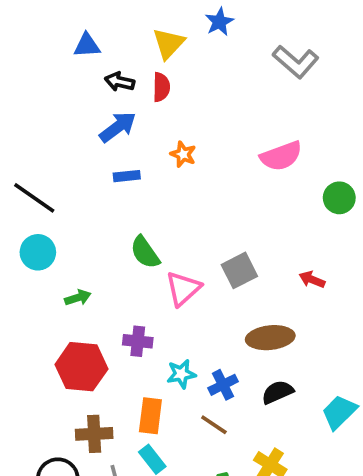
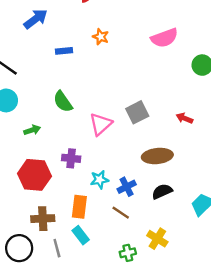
blue arrow: (118, 127) -> (36, 19), moved
green semicircle: (145, 252) -> (63, 102), moved

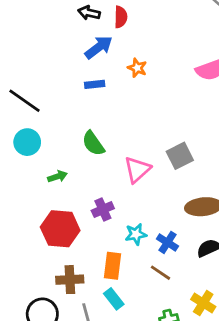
blue arrow: (36, 19) -> (99, 47), moved
purple cross: (71, 158) -> (103, 209), turned -30
blue cross: (127, 187) -> (167, 242), turned -30

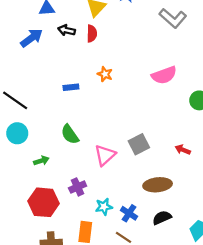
blue arrow: (99, 47) -> (32, 38), moved

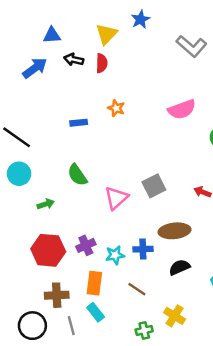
purple cross: (78, 187) -> (86, 245), moved
blue cross: (129, 213) -> (143, 249), moved, turned -35

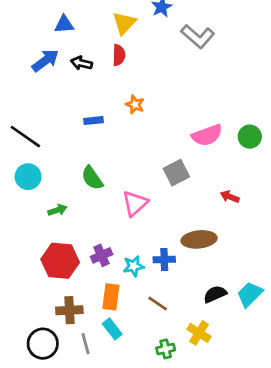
gray L-shape: (192, 46) -> (198, 36), moved
black arrow: (74, 60) -> (81, 63), moved
pink semicircle: (182, 109) -> (207, 135), moved
gray square: (154, 186) -> (176, 173), moved
black semicircle: (179, 267) -> (215, 294), moved

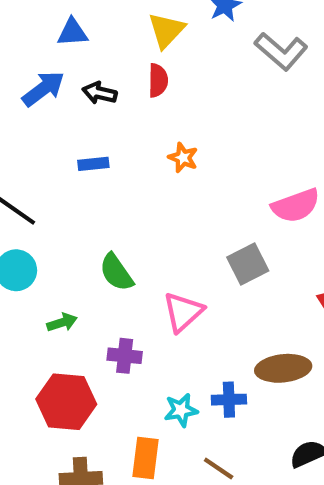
blue rectangle: (94, 121) -> (93, 164), moved
purple cross: (102, 255) -> (125, 356), moved, turned 30

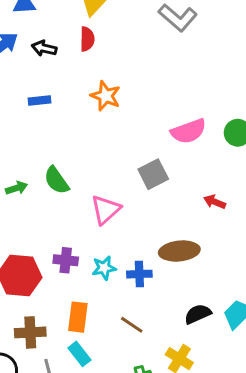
orange star: (183, 158) -> (106, 96), size x1.4
green arrow: (62, 322) -> (16, 188), moved
purple cross: (125, 356) -> (66, 260), moved
cyan star: (181, 410) -> (104, 268), moved

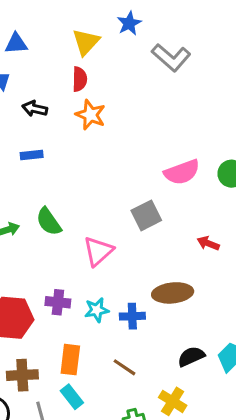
black arrow: (44, 48) -> (35, 109), moved
orange star: (106, 96) -> (90, 115), moved
blue rectangle: (40, 100) -> (32, 155), moved

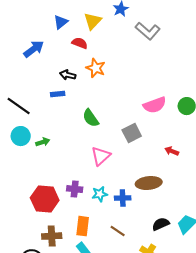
blue triangle: (16, 43) -> (61, 22), moved, turned -35
red semicircle: (80, 79) -> (80, 43), moved, turned -70
black arrow: (35, 109) -> (68, 75), moved
green semicircle: (49, 222) -> (91, 118), moved

